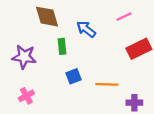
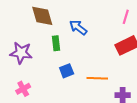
pink line: (124, 17) -> (126, 17), moved, turned -48

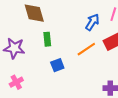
blue arrow: (78, 27) -> (92, 22), moved, turned 84
orange line: (97, 78) -> (86, 49), moved, turned -36

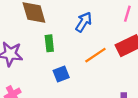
blue arrow: (92, 22) -> (84, 22), moved

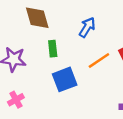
blue square: (61, 74) -> (65, 79), size x1.5

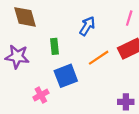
brown diamond: (37, 18) -> (25, 17), moved
pink cross: (16, 100) -> (41, 95), moved

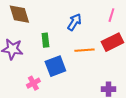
orange line: (99, 58) -> (84, 50), turned 30

